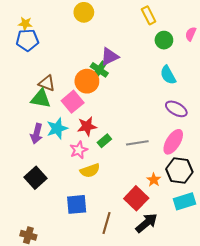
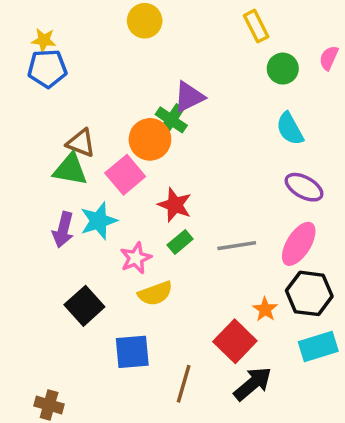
red star: (87, 126) -> (175, 205), moved, turned 30
black square: (36, 178) -> (84, 306), moved

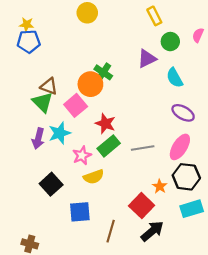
purple triangle: (189, 97) -> (147, 59), moved
green triangle: (70, 169) -> (43, 102), turned 35
green rectangle: (180, 242) -> (109, 146), size x1.5

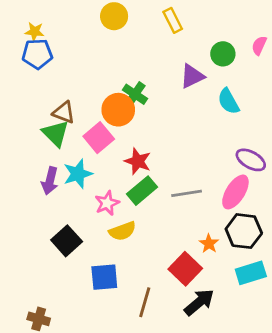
yellow rectangle: (154, 16) -> (173, 20), moved
purple ellipse: (183, 113) -> (251, 160), moved

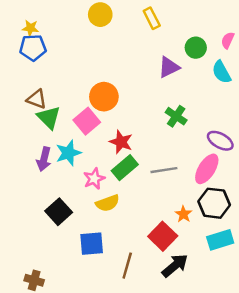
green cross: (135, 94) -> (176, 116), moved
cyan semicircle: (228, 101) -> (221, 72), moved
brown triangle: (64, 112) -> (37, 99), moved

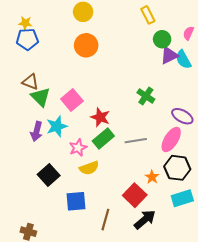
yellow rectangle: (152, 18) -> (148, 15), moved
purple triangle: (169, 67) -> (169, 55), moved
orange circle: (104, 97) -> (86, 45), moved

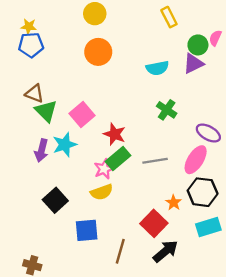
green circle: (162, 39) -> (198, 45), moved
cyan semicircle: (183, 59) -> (157, 68), moved, turned -72
pink star: (78, 148) -> (104, 169), moved

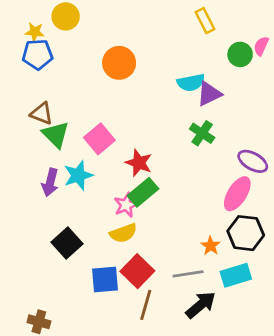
yellow circle: (95, 14) -> (66, 16), moved
purple triangle: (193, 63) -> (209, 94), moved
gray line: (155, 161) -> (188, 274), moved
red square: (154, 223) -> (137, 271), moved
cyan rectangle: (208, 227) -> (236, 275), moved

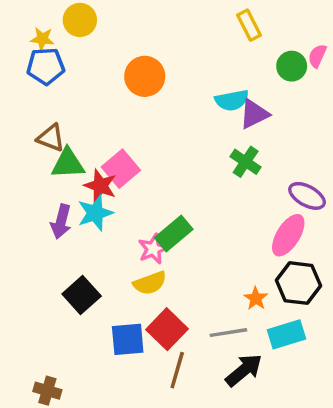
green triangle: (56, 135) -> (68, 163), turned -48
red star: (139, 163) -> (100, 186), moved

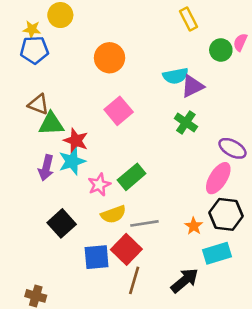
pink square: (121, 169) -> (119, 111), moved
pink star: (153, 249) -> (99, 185), moved
gray line: (228, 333) -> (144, 223), moved

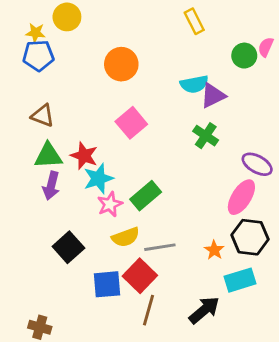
yellow rectangle: (188, 19) -> (194, 21), moved
green triangle: (51, 124) -> (48, 156), moved
cyan star: (72, 161) -> (98, 179), moved

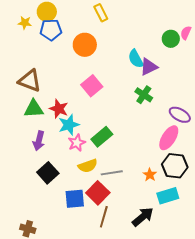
yellow rectangle: (194, 21) -> (101, 13), moved
blue pentagon: (38, 56) -> (51, 30), moved
cyan semicircle: (194, 84) -> (136, 59), turned 72
brown triangle: (43, 116) -> (30, 81), size x1.4
purple arrow: (51, 186) -> (39, 141), moved

